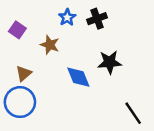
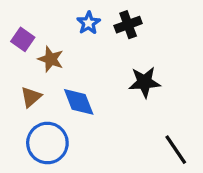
brown star: (50, 45) -> (51, 59), moved
blue diamond: (78, 77) -> (79, 102), moved
blue circle: (20, 102) -> (47, 143), moved

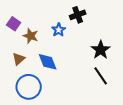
blue star: (89, 23) -> (59, 30), moved
black star: (144, 82) -> (101, 50), moved, turned -30
black line: (176, 150) -> (101, 76), moved

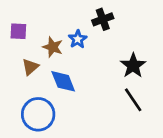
purple square: (14, 24) -> (18, 31), turned -32
brown star: (31, 36) -> (53, 47), moved
brown triangle: (19, 59) -> (30, 67), moved

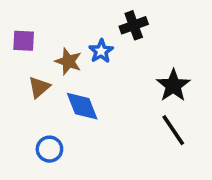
blue circle: (38, 114) -> (49, 149), size x0.6

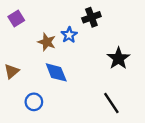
purple square: (24, 41) -> (16, 18), moved, turned -35
brown triangle: (39, 87) -> (12, 71), moved
black line: (173, 130) -> (111, 103), moved

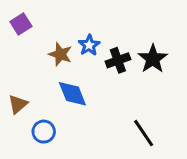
black cross: (91, 17) -> (118, 60), moved
black star: (118, 58) -> (153, 59), moved
brown triangle: (12, 71) -> (18, 104), moved

